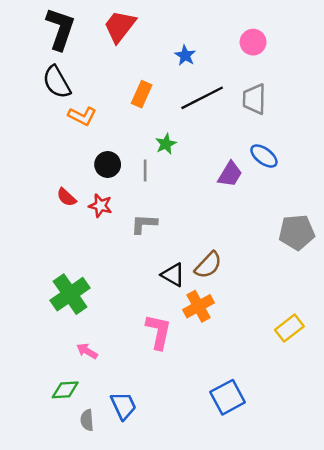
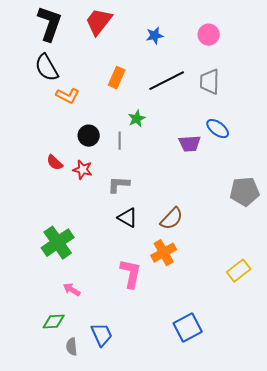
blue star: (185, 55) -> (155, 36), moved, turned 30
purple trapezoid: (230, 174) -> (190, 144), turned 55
black triangle: (173, 275) -> (128, 218), moved

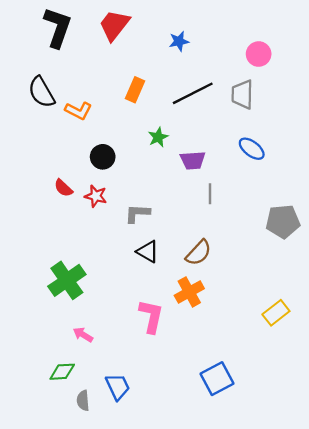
pink circle: (209, 35) -> (259, 54), moved
black semicircle: (47, 68) -> (41, 92), moved
gray line: (120, 141) -> (210, 194), moved
purple trapezoid: (190, 144) -> (193, 160), moved

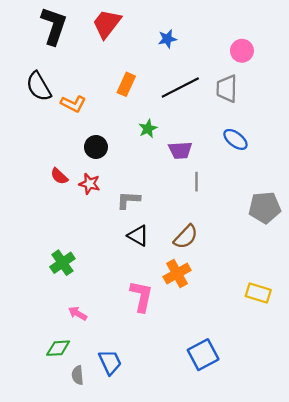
green cross: (67, 280) -> (62, 263), size x0.7
yellow rectangle: (276, 313) -> (258, 293), turned 55

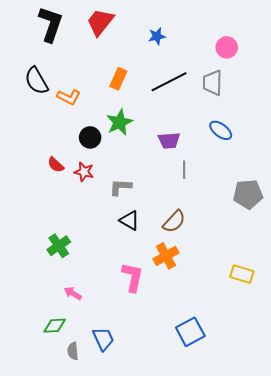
green star: (148, 129) -> (119, 122), moved, size x1.5

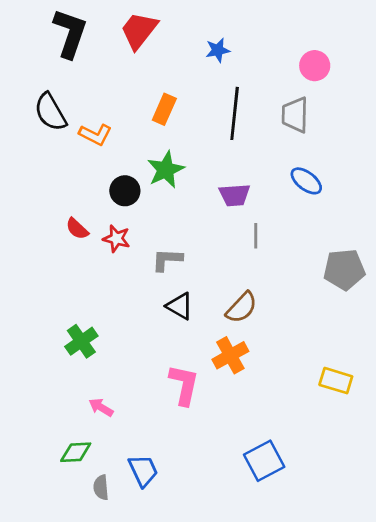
black line: (169, 82) -> (235, 113), turned -57

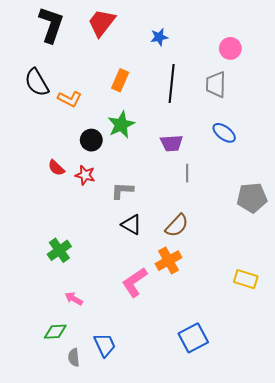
pink L-shape: (184, 385) -> (135, 282), turned -136

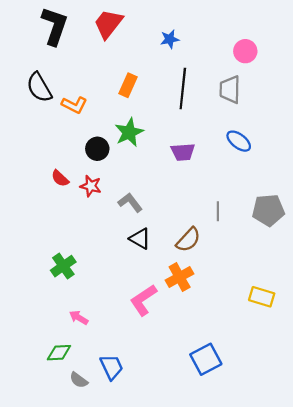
gray line: (187, 173) -> (218, 211), moved
gray L-shape: (122, 191) -> (130, 202), turned 50
gray semicircle: (74, 357) -> (79, 380), turned -48

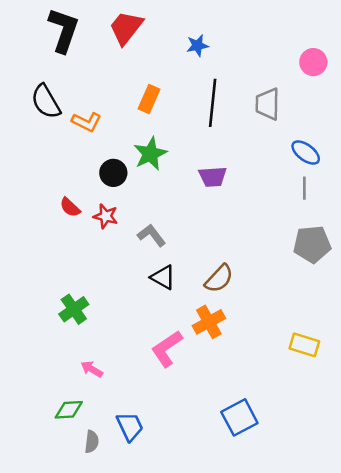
pink circle: (245, 51) -> (313, 62), moved
blue ellipse: (239, 141) -> (306, 152), moved
gray line: (218, 211) -> (304, 188), moved
gray semicircle: (79, 380) -> (92, 442), turned -120

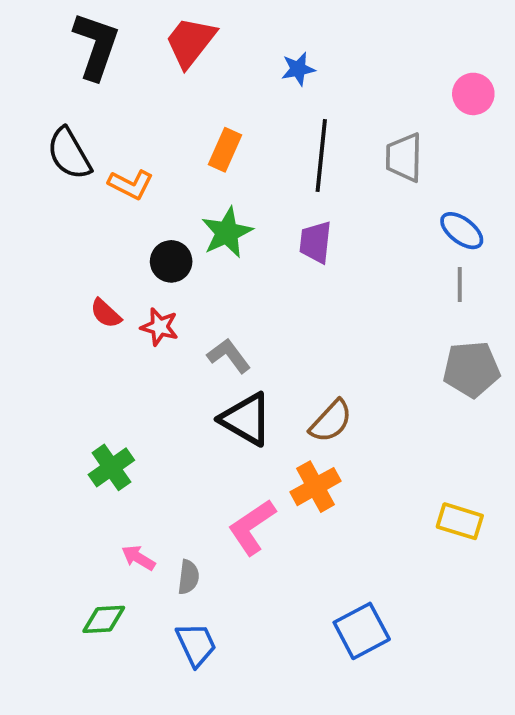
purple trapezoid: (213, 177) -> (315, 242), moved, turned 100
black triangle: (163, 277) -> (246, 419), size x1.4
gray semicircle: (92, 442) -> (188, 577), moved

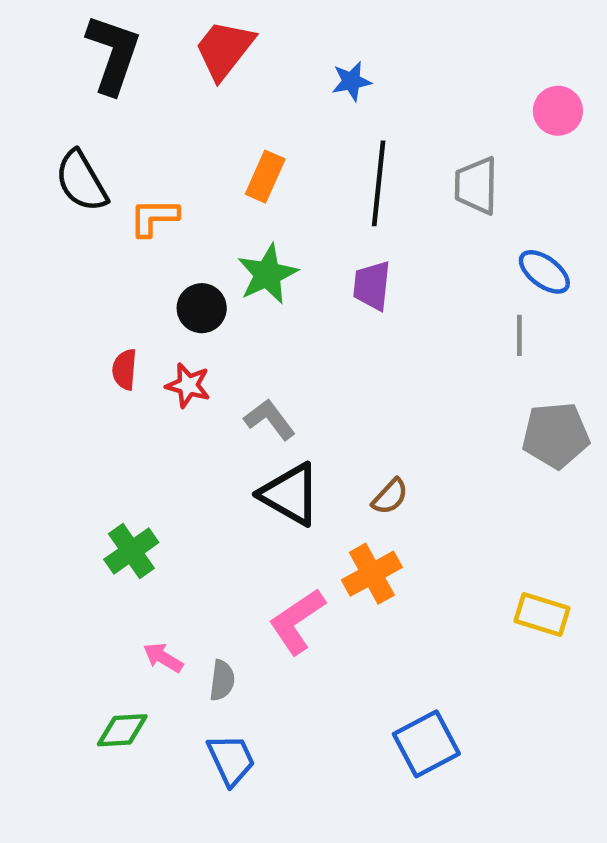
orange L-shape: (131, 184) -> (154, 217), turned 153
gray line: (460, 284) -> (519, 335), moved
red semicircle: (106, 313) -> (125, 369), turned 52
brown semicircle: (331, 421) -> (390, 497), size x0.7

